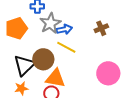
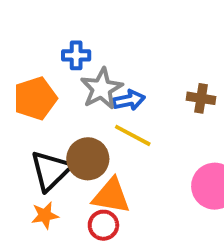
brown cross: (101, 28) -> (201, 98), turned 32

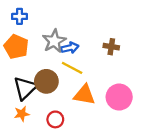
blue cross: (76, 55) -> (19, 16), moved
orange pentagon: (35, 98) -> (16, 47), turned -30
orange triangle: (111, 196) -> (84, 95), moved

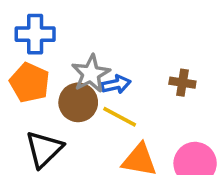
blue cross: (19, 16) -> (35, 34), size x1.5
brown circle: (46, 81) -> (78, 102), moved

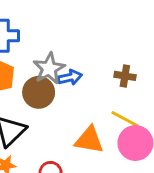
yellow line: (120, 117) -> (125, 119), moved

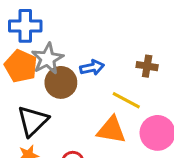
gray star: (49, 69) -> (48, 59), moved
yellow line: (125, 119) -> (126, 100), moved

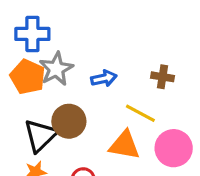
brown circle: (61, 82) -> (69, 121), moved

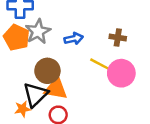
black triangle: (40, 135) -> (36, 95), moved
orange triangle: (124, 145) -> (56, 89), moved
pink circle: (174, 148) -> (121, 73), moved

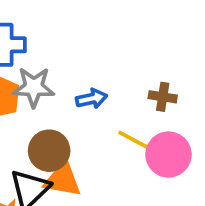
gray star: (38, 32) -> (34, 87), turned 30

